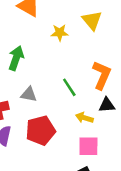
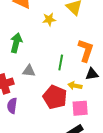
green line: (69, 87) -> (61, 62), turned 49
red pentagon: (40, 131) -> (55, 97), moved, turned -30

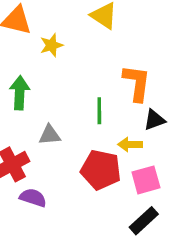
yellow star: (49, 19) -> (51, 45), moved
purple semicircle: (12, 106) -> (33, 198), turned 112

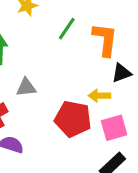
green line: (99, 111) -> (67, 29), moved, turned 35

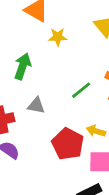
green line: (67, 29) -> (81, 90), moved

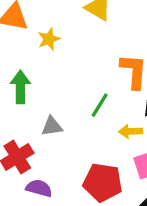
green line: (81, 90) -> (100, 105), moved
red pentagon: (68, 144) -> (103, 182), moved

